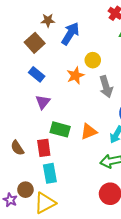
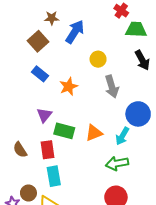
orange star: (75, 75) -> (69, 87), moved
purple triangle: (43, 102) -> (44, 115), moved

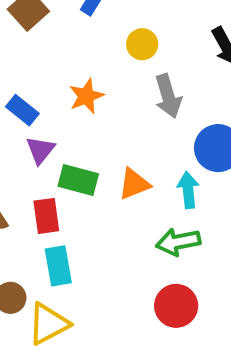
blue rectangle: (40, 74) -> (22, 110), moved
cyan arrow: (122, 136) -> (188, 190), turned 144

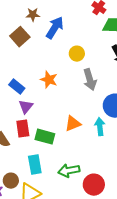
orange star: (86, 96) -> (49, 80), turned -30
green rectangle: (78, 180) -> (45, 137), moved
red rectangle: (46, 216) -> (23, 129), moved
green arrow: (178, 242) -> (69, 171), moved

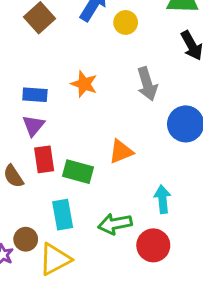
yellow circle: (77, 54) -> (126, 22), moved
blue rectangle: (17, 87) -> (35, 95), turned -35
purple triangle: (26, 107) -> (33, 125), moved
cyan arrow: (100, 127) -> (163, 199), moved

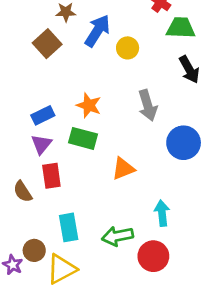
blue rectangle: (35, 95) -> (43, 115), turned -30
green rectangle: (78, 172) -> (83, 138), moved

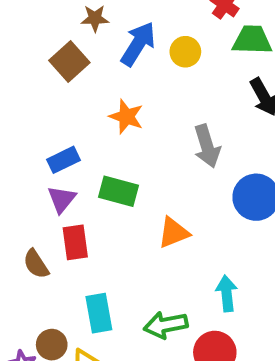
yellow circle: (128, 48) -> (185, 52), moved
orange star: (89, 105) -> (126, 117), moved

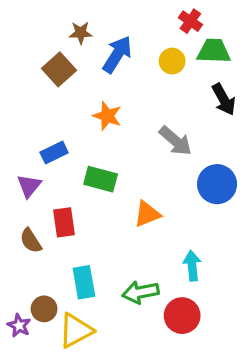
yellow circle: (185, 52) -> (172, 61), moved
gray arrow: (207, 146) -> (175, 141), turned -32
purple triangle: (62, 199) -> (29, 186), moved

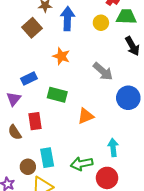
blue arrow: (117, 54) -> (67, 19), turned -30
brown circle: (44, 309) -> (28, 167), moved

